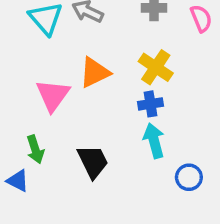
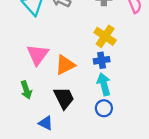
orange triangle: (95, 73) -> (65, 65), moved
blue circle: (189, 177) -> (104, 108), moved
blue triangle: (18, 181) -> (46, 123), moved

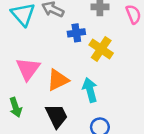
blue cross: (102, 60) -> (76, 33), moved
cyan arrow: (104, 84) -> (90, 90), moved

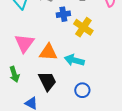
orange triangle: (58, 80) -> (48, 52), turned 30
cyan arrow: (90, 90) -> (74, 60), turned -60

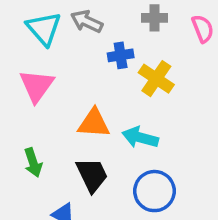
pink triangle: (24, 43) -> (37, 86), moved
blue circle: (82, 90) -> (154, 191), size x1.5

